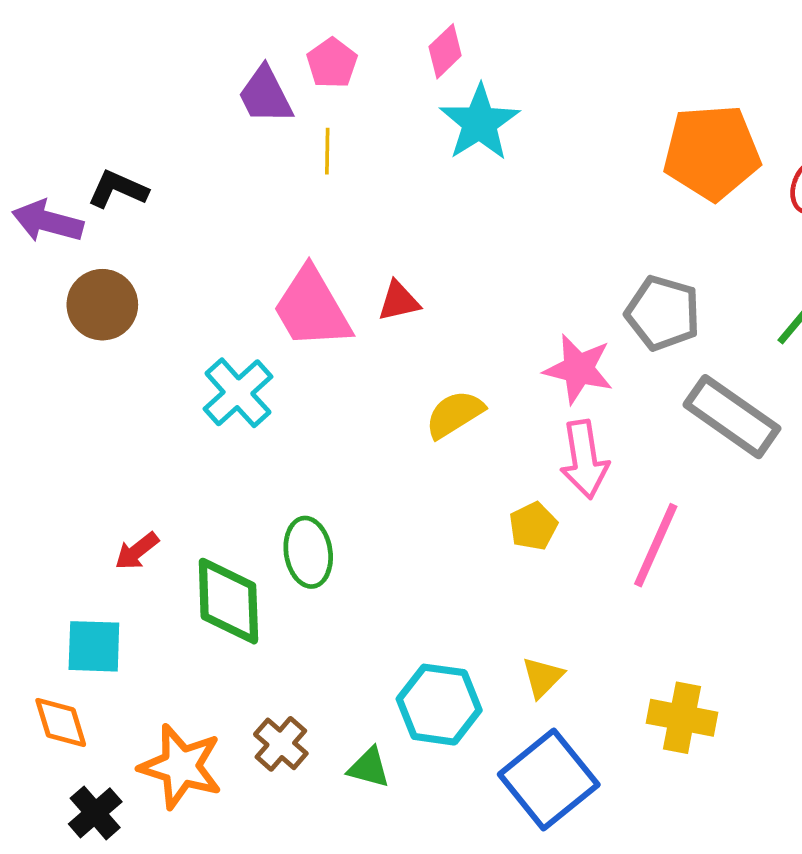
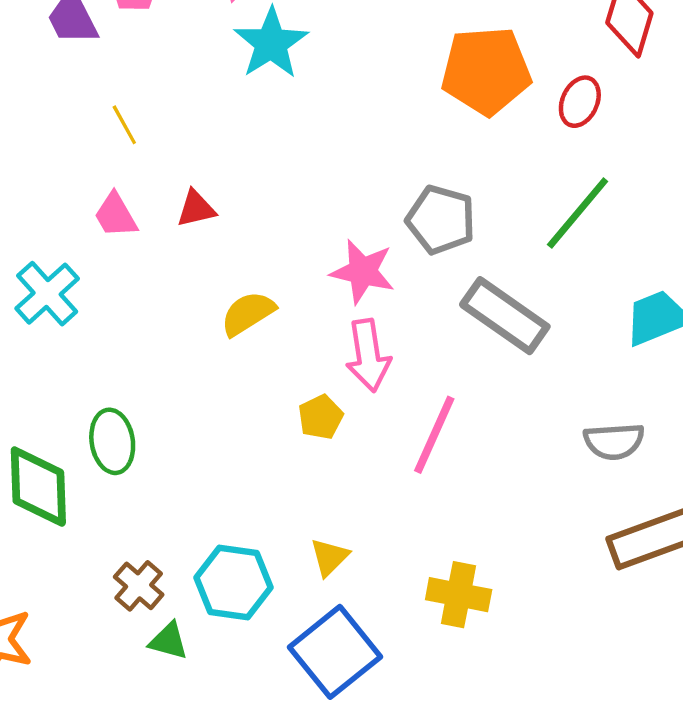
yellow line: (327, 151) -> (124, 125), moved, turned -30
pink trapezoid: (312, 308) -> (116, 215), size x0.6
brown cross: (281, 744) -> (139, 586), moved

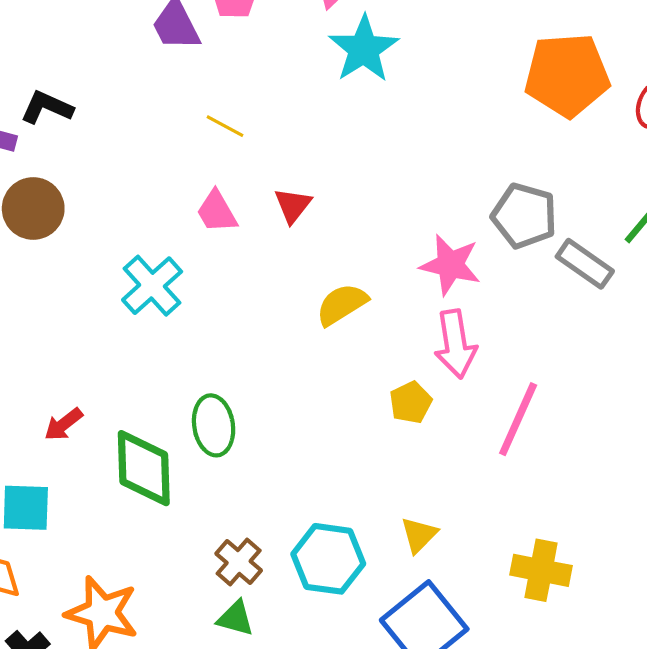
yellow line: (124, 125) -> (225, 126), turned -33
red triangle: (196, 209) -> (293, 205), turned -39
gray rectangle: (505, 316) -> (585, 264), moved, size x0.7
green triangle: (168, 641) -> (235, 618), moved

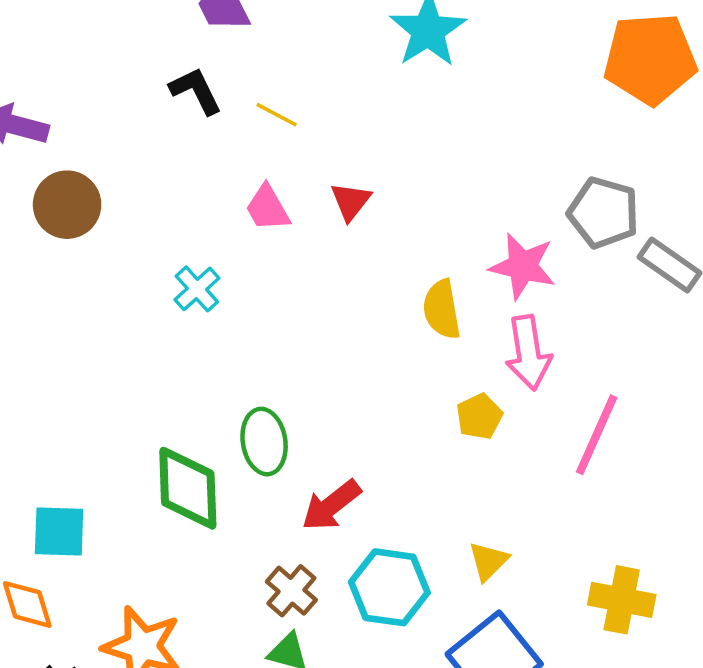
black L-shape: (47, 107) -> (196, 91), moved, turned 40
cyan cross: (152, 286) -> (197, 289), size x0.7
yellow semicircle: (342, 304) -> (442, 309), moved, turned -68
red arrow: (63, 424) -> (331, 505), moved, size x1.4

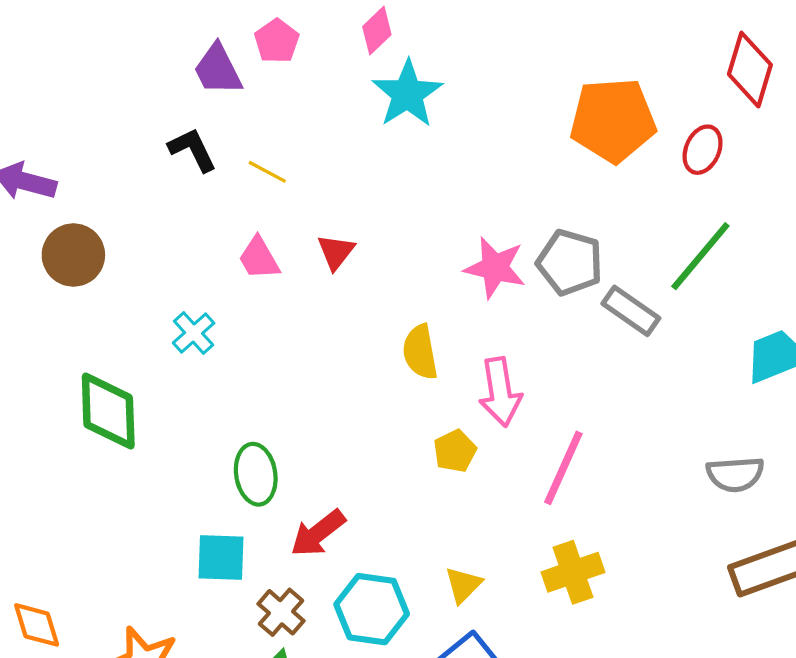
pink star: (523, 266) -> (495, 268), moved
green diamond: (188, 488) -> (108, 411), moved
cyan square: (59, 532) -> (221, 557), moved
yellow cross: (622, 600) -> (573, 572), moved, turned -30

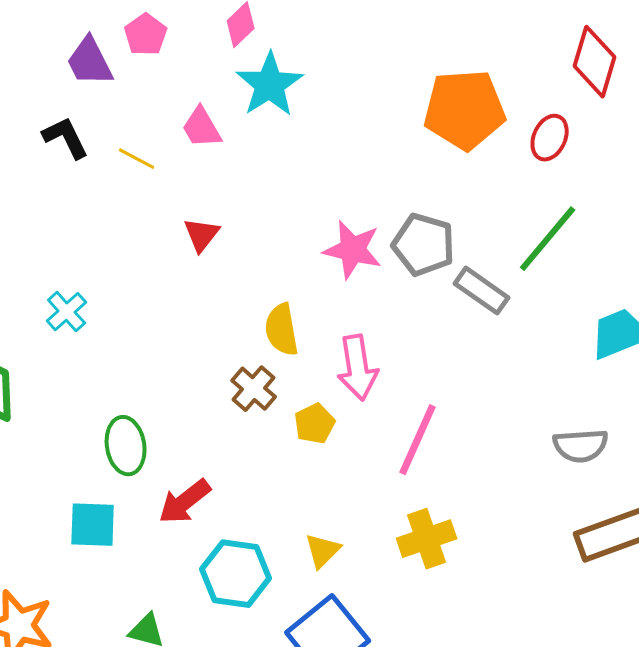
pink trapezoid: (259, 258) -> (202, 128), moved
brown cross: (281, 612) -> (254, 389), moved

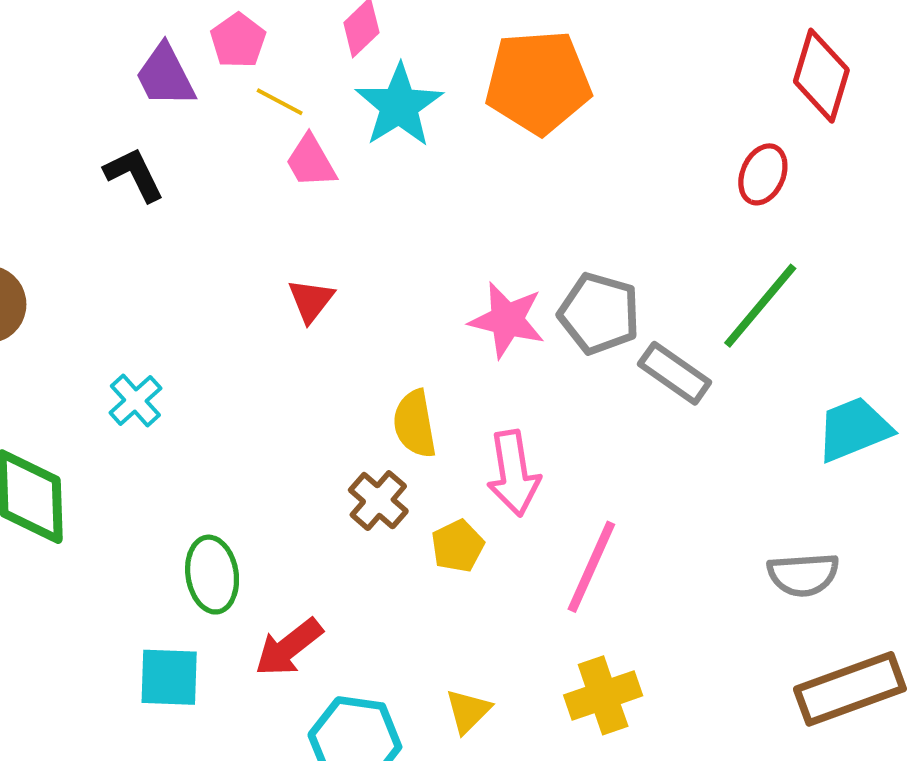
orange pentagon: (465, 110) -> (538, 82), moved
yellow line: (137, 159) -> (280, 102), moved

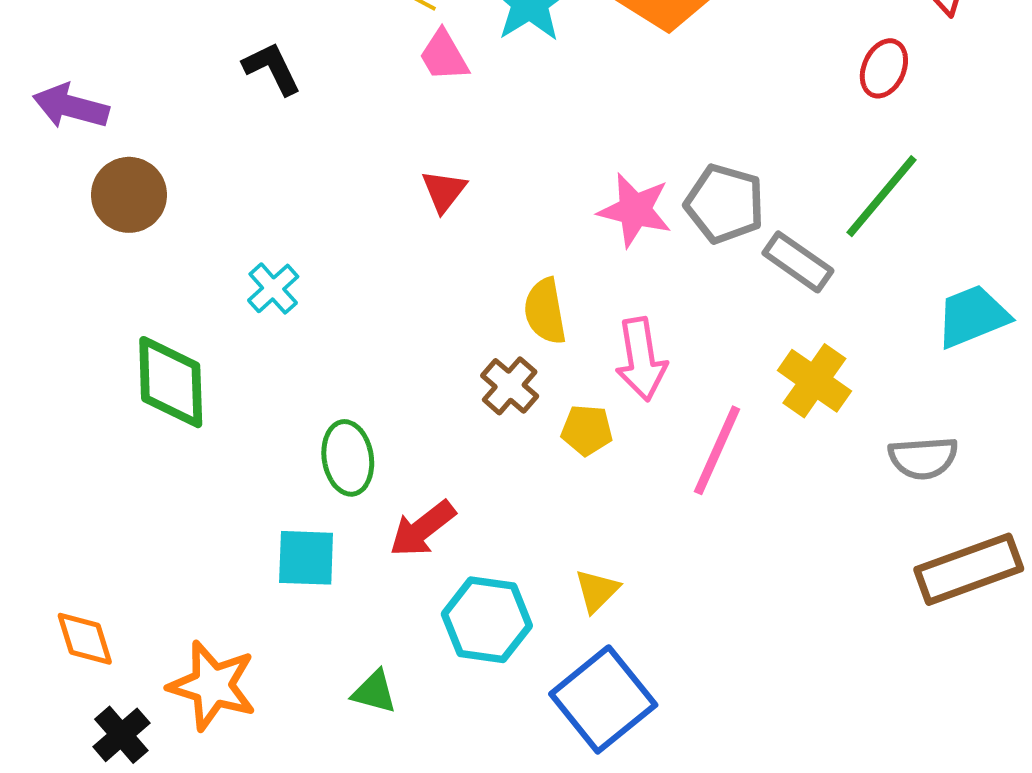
yellow pentagon: (458, 546) -> (587, 430), turned 30
yellow cross: (603, 695) -> (814, 381), moved, turned -36

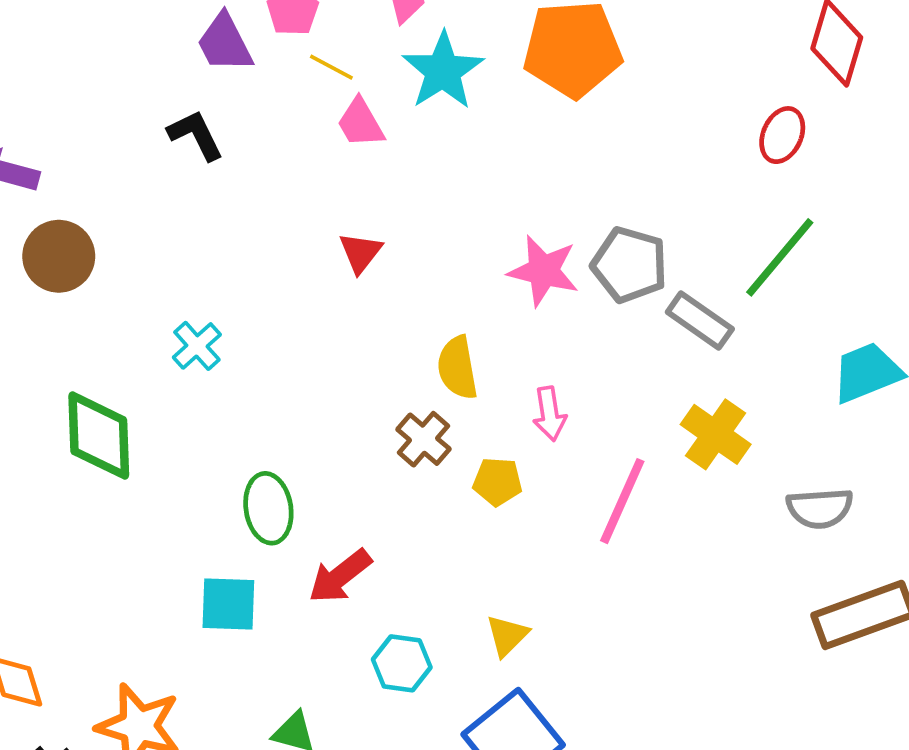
pink arrow: (641, 359) -> (550, 414), size x0.7
cyan hexagon: (487, 620) -> (402, 663), size x0.7

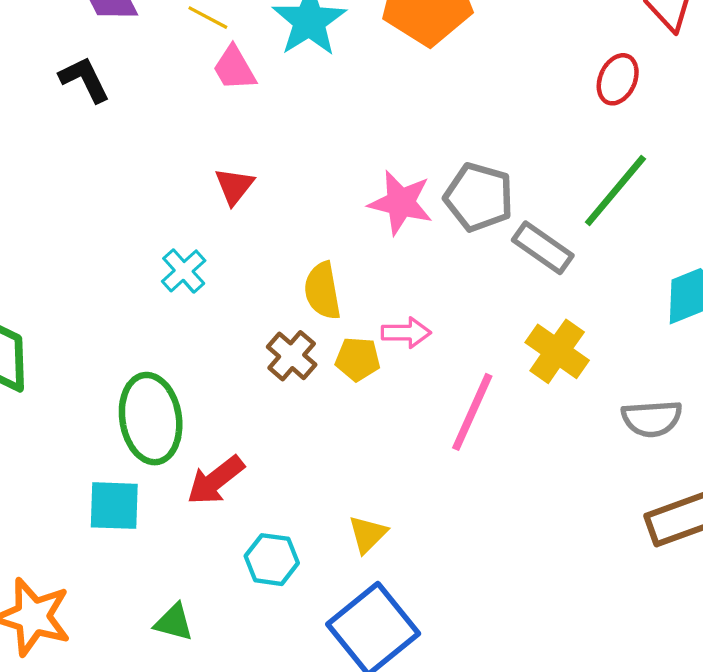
cyan cross: (197, 346) -> (184, 271), moved
pink arrow: (550, 414) -> (406, 333), turned -81
yellow pentagon: (497, 482) -> (358, 359), moved
green ellipse: (268, 508) -> (151, 419), size x1.4

